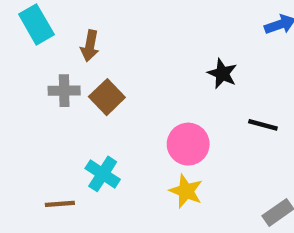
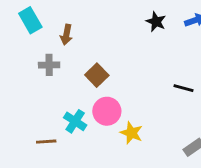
black star: (222, 74) -> (156, 22), moved
brown square: (107, 97) -> (97, 75), moved
pink circle: (188, 144) -> (107, 111), moved

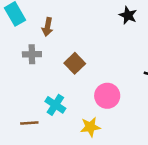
pink circle: (107, 111) -> (107, 96), moved
yellow star: (131, 133) -> (90, 127), moved, turned -30

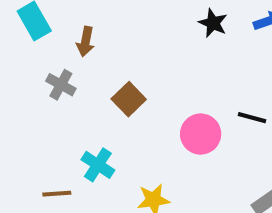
gray cross: (32, 54) -> (61, 85), turned 30
pink circle: (107, 96) -> (201, 134), moved

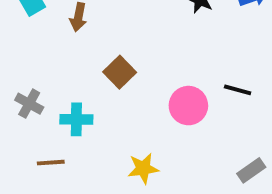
gray cross: (61, 85) -> (29, 104), moved
cyan cross: (98, 165) -> (76, 119), moved, turned -32

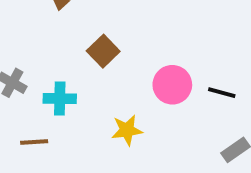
black line: (238, 90) -> (222, 93), moved
yellow star: (143, 168) -> (127, 130), moved

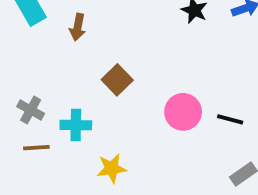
yellow star: (127, 130) -> (112, 168), moved
brown line: (34, 142) -> (36, 148), moved

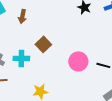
cyan cross: (76, 125) -> (21, 58), moved

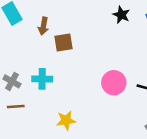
brown square: (43, 44) -> (64, 42), moved, turned 35

